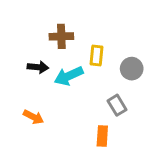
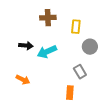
brown cross: (61, 36) -> (48, 18), moved
yellow rectangle: (96, 55) -> (76, 27), moved

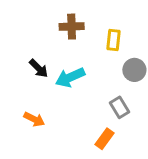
black arrow: (26, 46) -> (39, 68), turned 40
orange rectangle: (70, 93) -> (104, 139), turned 32

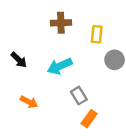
black arrow: (39, 68) -> (19, 60), moved
gray rectangle: (119, 107) -> (79, 96), moved

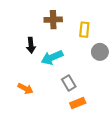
black arrow: (19, 60) -> (31, 45), moved, turned 40
orange rectangle: (89, 119) -> (78, 103), turned 32

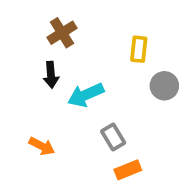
brown cross: (53, 20) -> (62, 33), moved, turned -30

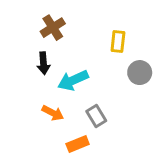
orange arrow: (42, 146) -> (53, 113), moved
orange rectangle: (128, 170) -> (78, 144), moved

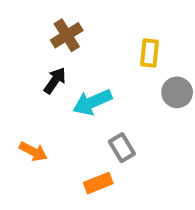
black arrow: (43, 63) -> (55, 81), turned -140
orange arrow: (53, 113) -> (33, 151), moved

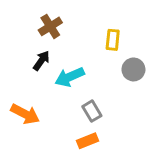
orange arrow: (33, 151) -> (25, 114), size x1.4
orange rectangle: (98, 183) -> (87, 141), moved

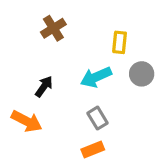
black arrow: (41, 61) -> (44, 87), moved
cyan arrow: (70, 77) -> (96, 77), moved

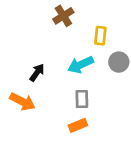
brown cross: (53, 28) -> (63, 16), moved
gray rectangle: (98, 118) -> (82, 99), turned 30

